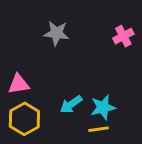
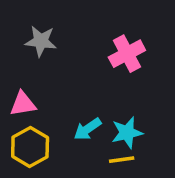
gray star: (56, 33) -> (41, 41), moved
pink cross: (123, 36) -> (127, 54), moved, size x1.4

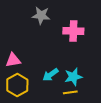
gray star: (41, 41) -> (41, 15), moved
pink cross: (127, 54) -> (73, 31), turned 30

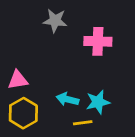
cyan arrow: (50, 75) -> (68, 99), turned 49
yellow line: (70, 92) -> (83, 123), moved

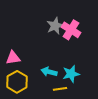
gray star: (55, 21) -> (55, 26), moved, turned -30
pink cross: (98, 41) -> (71, 30), turned 30

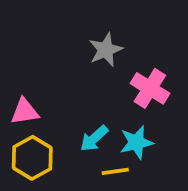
pink cross: (71, 30) -> (150, 88), moved
cyan arrow: (49, 72) -> (94, 139), turned -56

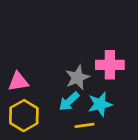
gray star: (106, 50) -> (77, 77), moved
pink cross: (150, 88) -> (110, 65), turned -32

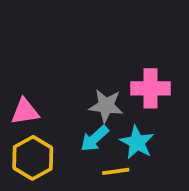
gray star: (77, 77) -> (106, 106), turned 30
cyan star: (100, 104) -> (137, 142), turned -30

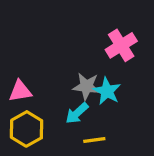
pink cross: (150, 88) -> (121, 45), moved, turned -32
cyan star: (137, 142) -> (107, 91), moved

